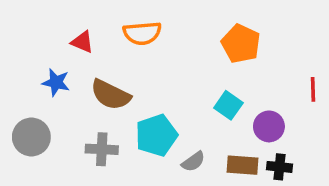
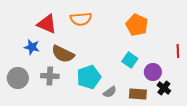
red triangle: (82, 42) -> (47, 24), size x1.5
gray cross: (102, 149) -> (50, 76), moved
black cross: (280, 167) -> (164, 88), moved, turned 32

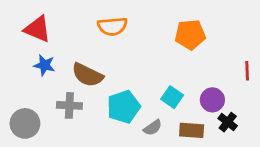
red triangle: (47, 24) -> (37, 29), moved
orange pentagon: (137, 25) -> (190, 35), turned -30
cyan square: (130, 60) -> (172, 97), moved
gray circle: (18, 78) -> (25, 123), moved

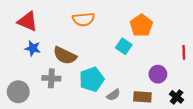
orange pentagon: (190, 35) -> (141, 26), turned -30
cyan square: (172, 97) -> (124, 46), moved
black cross: (228, 122) -> (177, 97), moved

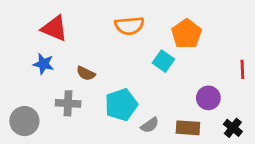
orange semicircle: (83, 19) -> (129, 26), moved
red triangle: (28, 21) -> (54, 28), moved
brown semicircle: (65, 56) -> (86, 73), size x0.6

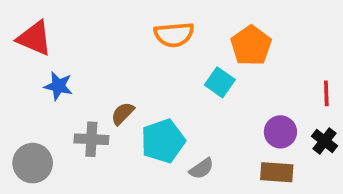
red triangle: (54, 28) -> (34, 38), moved
brown semicircle: (86, 73) -> (123, 114), moved, turned 108
brown rectangle: (188, 128) -> (277, 172), moved
black cross: (233, 128) -> (324, 141), moved

